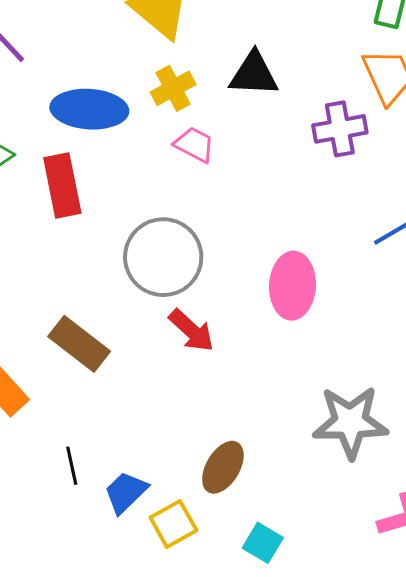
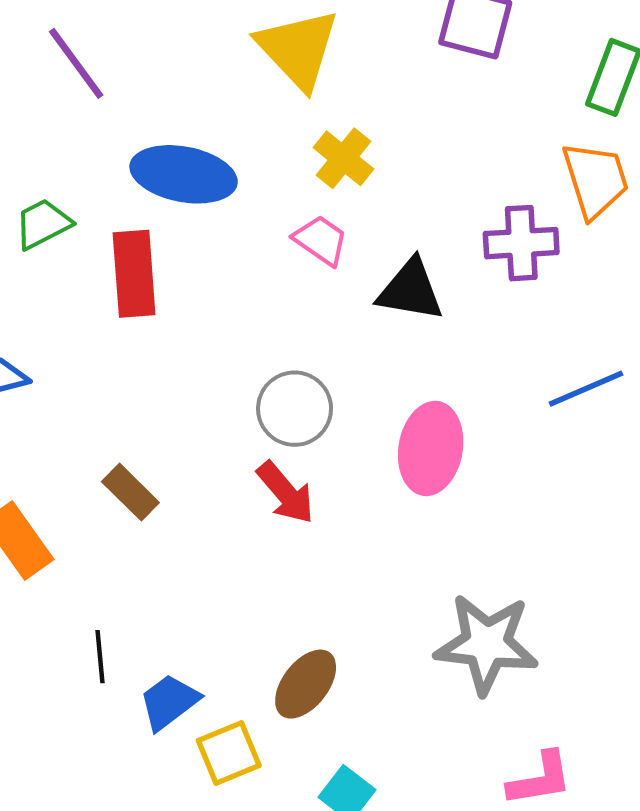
black triangle: (254, 74) -> (411, 290), moved
yellow cross: (173, 88) -> (343, 158), moved, turned -30
gray circle: (163, 257) -> (295, 409), moved, size x0.7
brown rectangle: (79, 344) -> (130, 492), size x0.7

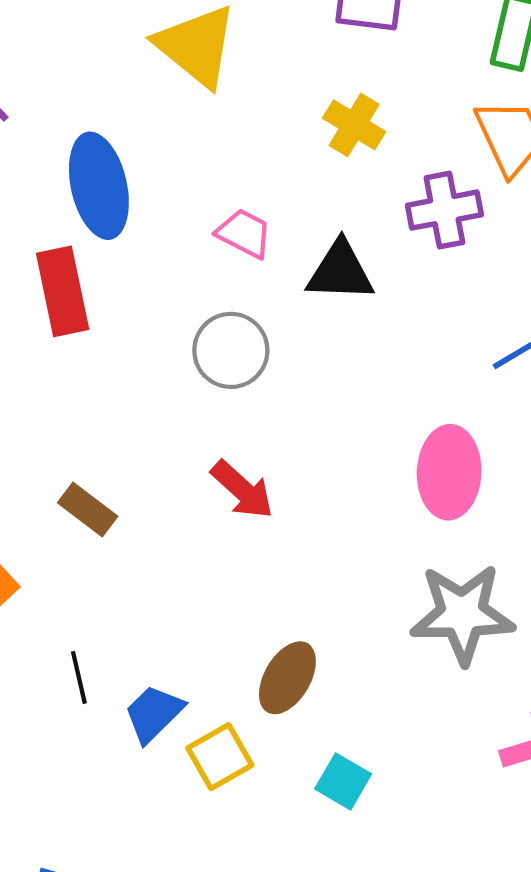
yellow cross: (343, 158) -> (354, 125), moved
blue ellipse: (184, 174) -> (99, 186), turned 74
gray circle: (295, 409) -> (231, 350), moved
pink ellipse: (431, 448) -> (449, 472), moved

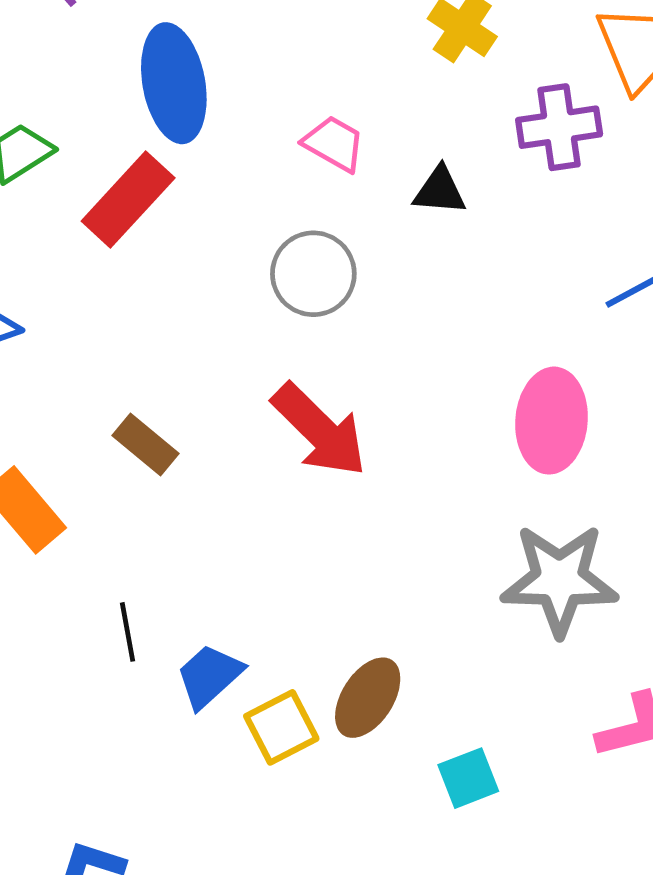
black triangle: (340, 271) -> (440, 191), size x0.7
red rectangle: (63, 291) -> (128, 199), turned 52
red arrow: (242, 490) -> (319, 430), size x1.4
brown ellipse: (287, 678) -> (368, 698), moved
cyan square: (343, 781) -> (468, 778), moved, turned 36

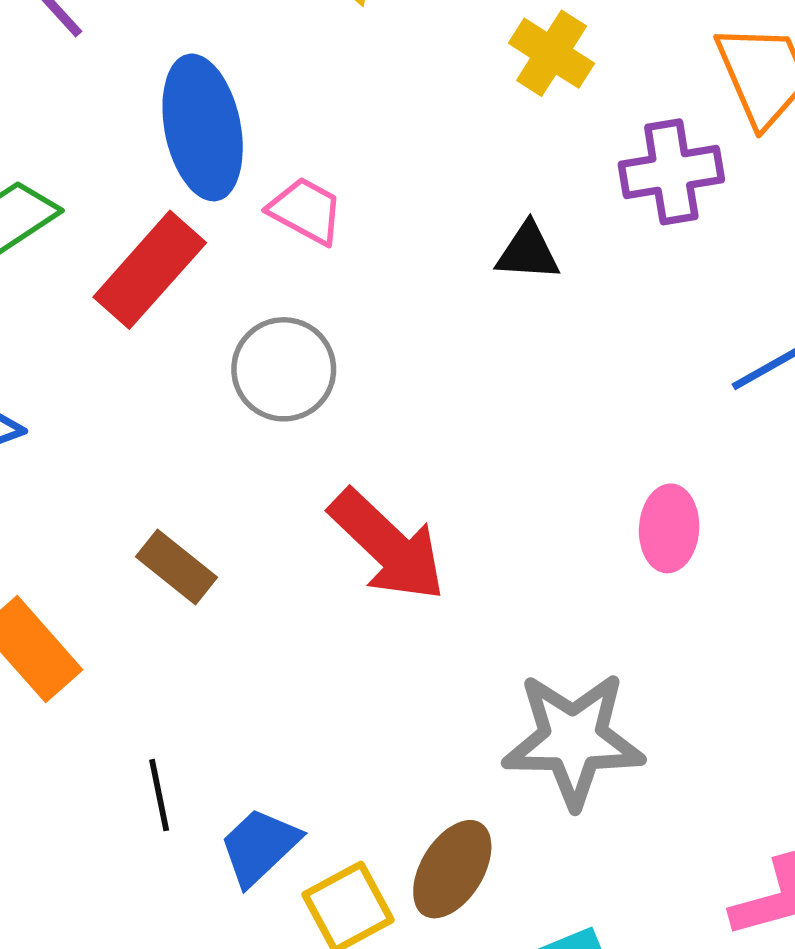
pink trapezoid: (334, 144) -> (306, 211), moved
gray circle: (313, 274) -> (284, 369), moved
pink ellipse: (551, 421) -> (669, 528), size x0.7
gray star: (559, 580) -> (573, 740), moved

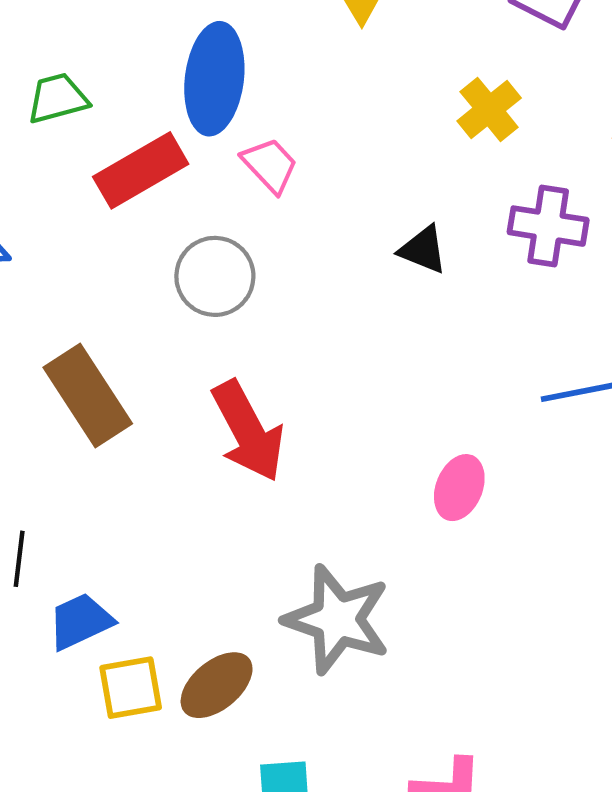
brown rectangle: (177, 567) -> (88, 396), size x1.6

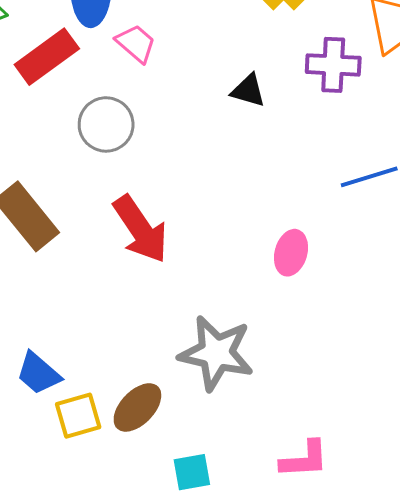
blue trapezoid: (80, 621) -> (38, 373), turned -108

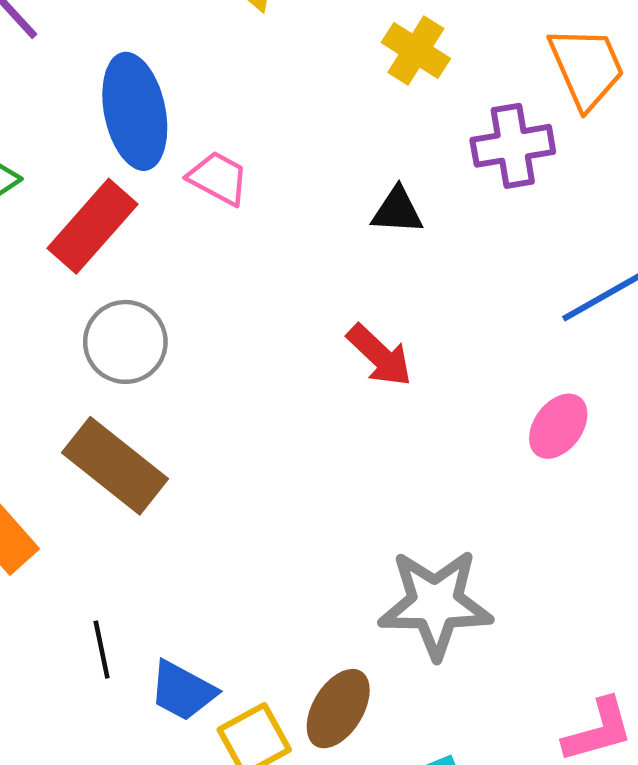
gray circle: (106, 124) -> (125, 342), moved
red arrow: (140, 229) -> (379, 355), moved, size x0.7
pink ellipse: (291, 253) -> (558, 426), moved, turned 33

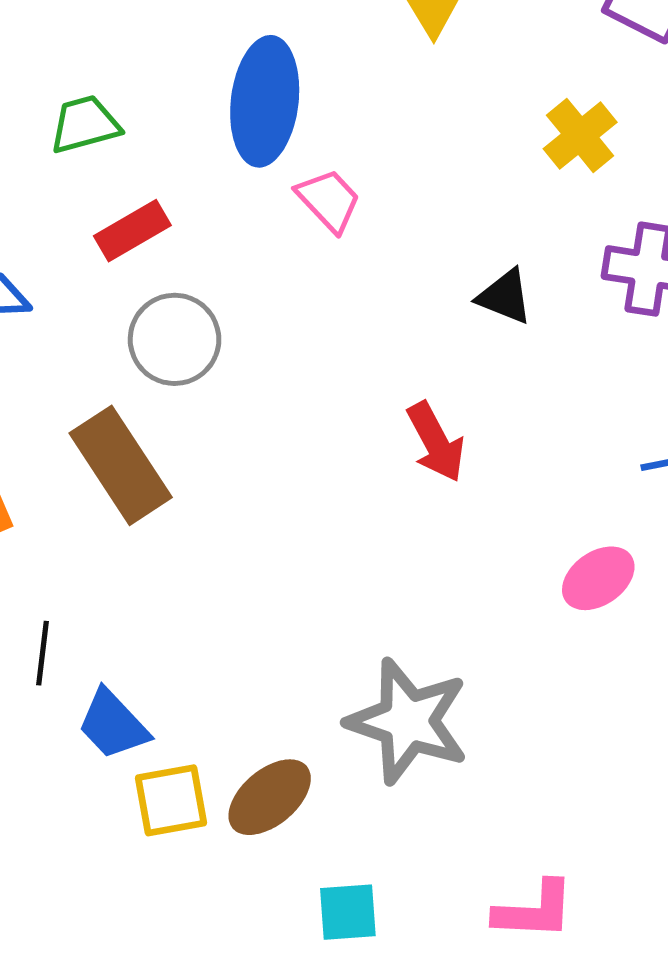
red rectangle: (93, 226) -> (132, 231), moved, size x0.7

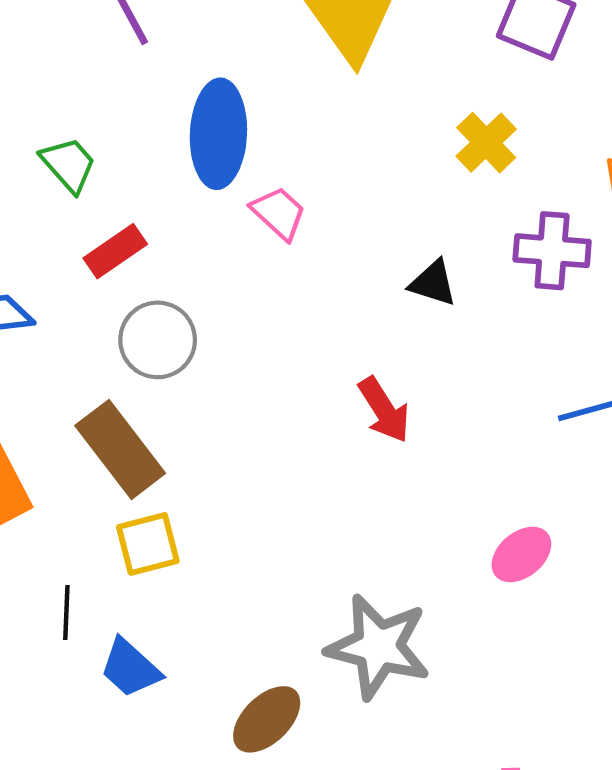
green trapezoid: (85, 124) -> (68, 165), turned 68
pink ellipse: (598, 578) -> (521, 554), moved
yellow square: (171, 800) -> (148, 544), moved

